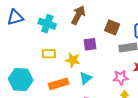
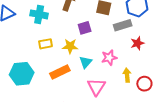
pink star: (121, 77) -> (109, 58), moved

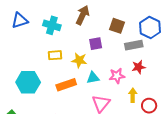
red star: (137, 43) -> (139, 67), moved
cyan triangle: (86, 62) -> (93, 78), turned 32

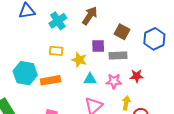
cyan cross: (52, 25) -> (58, 21), turned 30
gray rectangle: (134, 45) -> (118, 56), moved
orange rectangle: (66, 85) -> (50, 80), moved

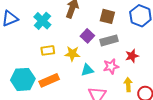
purple square: (98, 46) -> (87, 36), turned -32

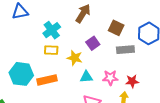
cyan cross: (42, 21) -> (52, 30), moved
gray rectangle: (109, 40) -> (125, 50), moved
red star: (132, 56) -> (132, 81), moved

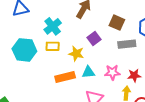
cyan hexagon: (21, 74) -> (24, 50), moved
orange rectangle: (47, 80) -> (65, 77), moved

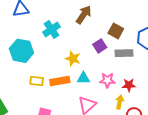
purple square: (94, 38) -> (100, 46), moved
yellow rectangle: (53, 46) -> (37, 81), moved

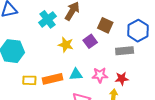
cyan cross: (51, 30) -> (48, 19), moved
gray rectangle: (124, 53) -> (125, 51), moved
yellow star: (73, 59) -> (66, 45), moved

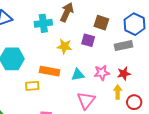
cyan cross: (48, 19) -> (43, 23), turned 36
purple square: (90, 41) -> (88, 40), turned -32
orange rectangle: (52, 79) -> (50, 71), moved, turned 30

